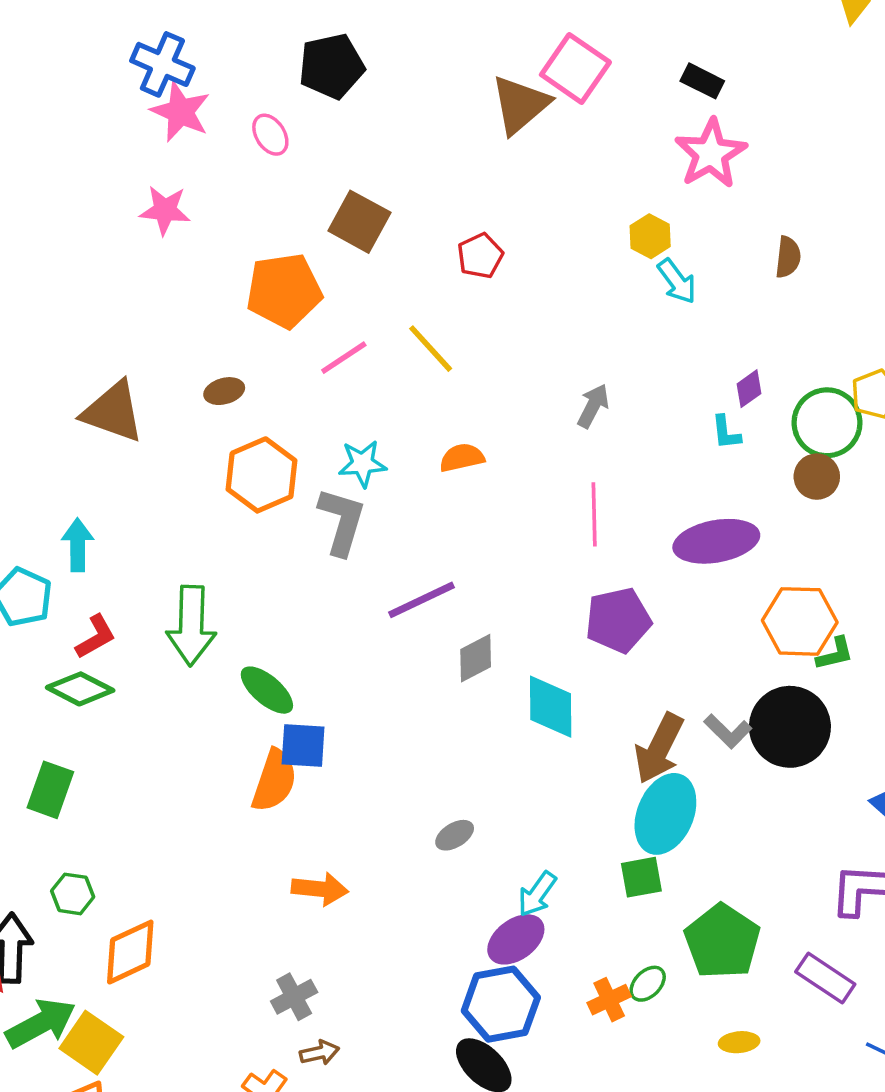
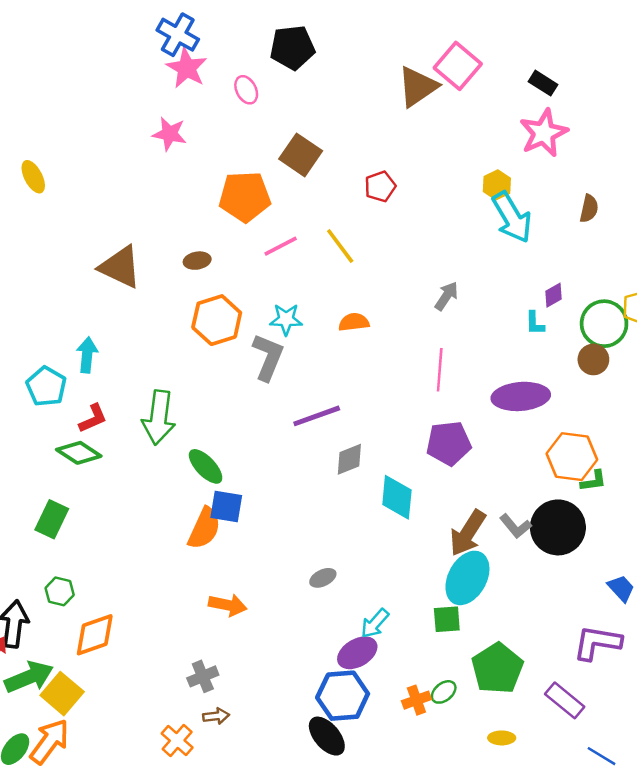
cyan arrow: (677, 281) -> (512, 217), size x1.6

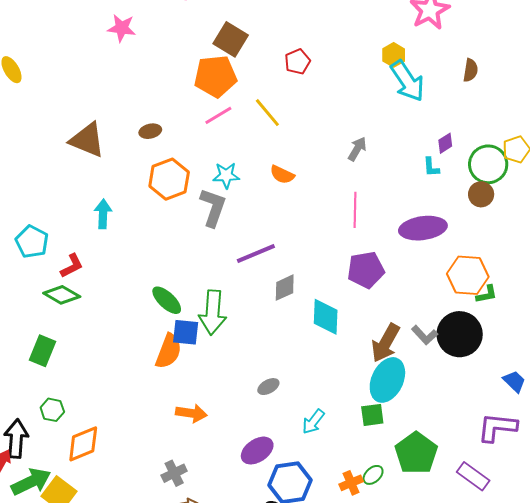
orange pentagon: (245, 197) -> (215, 76), moved
orange semicircle: (354, 322) -> (282, 175), turned -145
cyan arrow: (87, 355) -> (103, 214), moved
green arrow: (159, 417) -> (213, 312), moved
purple ellipse: (357, 653) -> (257, 451), moved

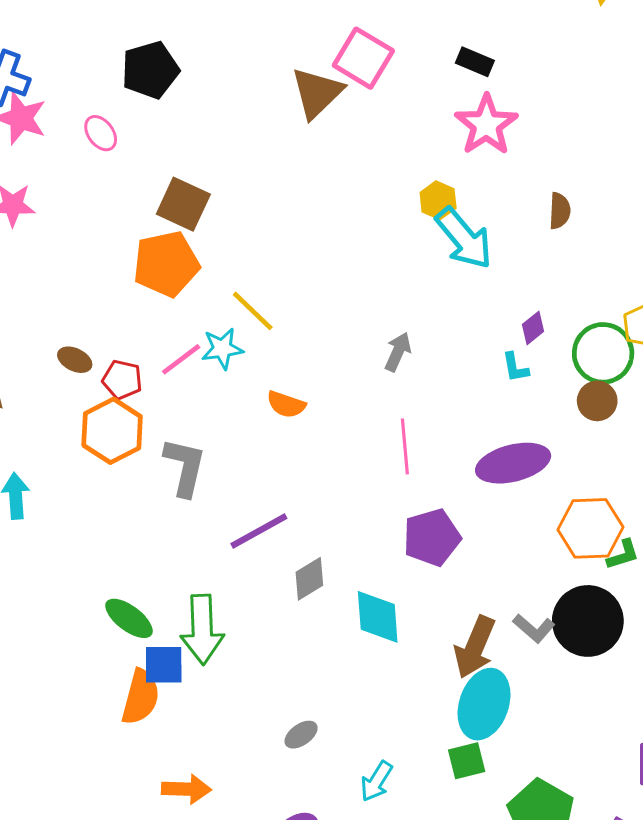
red pentagon: (298, 62) -> (122, 380), moved, turned -30
pink line: (218, 115) -> (181, 359), moved
brown ellipse: (150, 131) -> (75, 360), turned 45
cyan star: (226, 175) -> (222, 349), moved

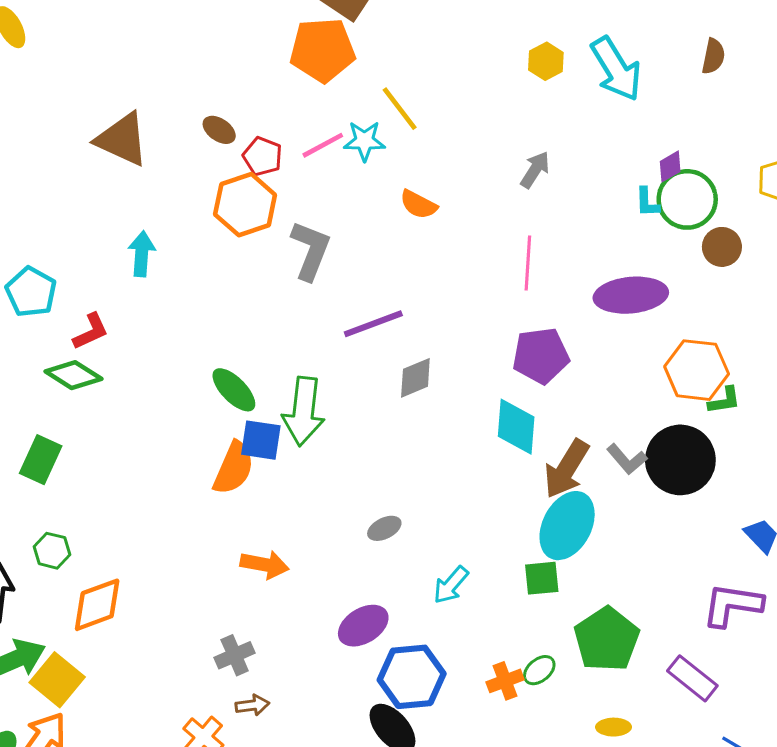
yellow hexagon: (438, 200) -> (546, 61), moved
green circle: (603, 353) -> (687, 199), moved
cyan diamond: (378, 617) -> (516, 427), moved

